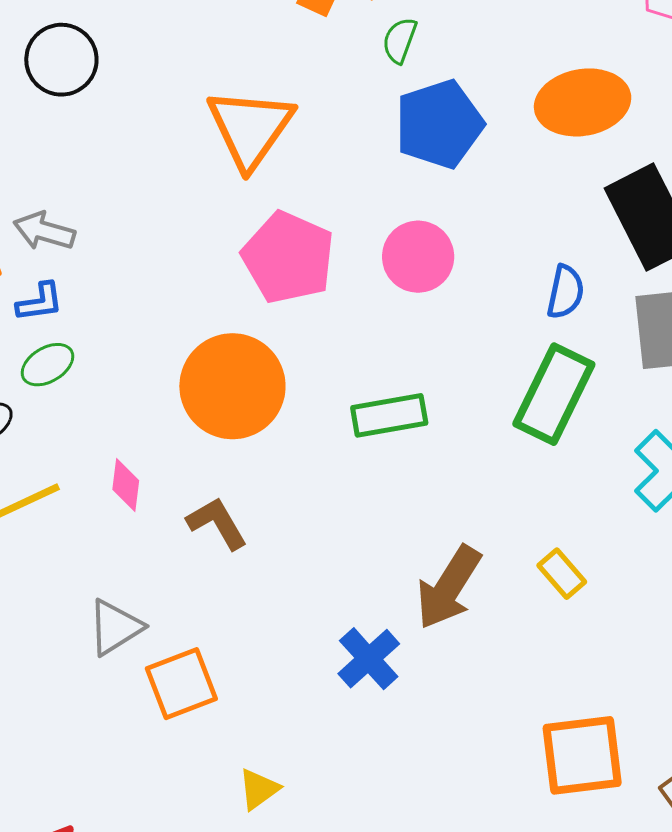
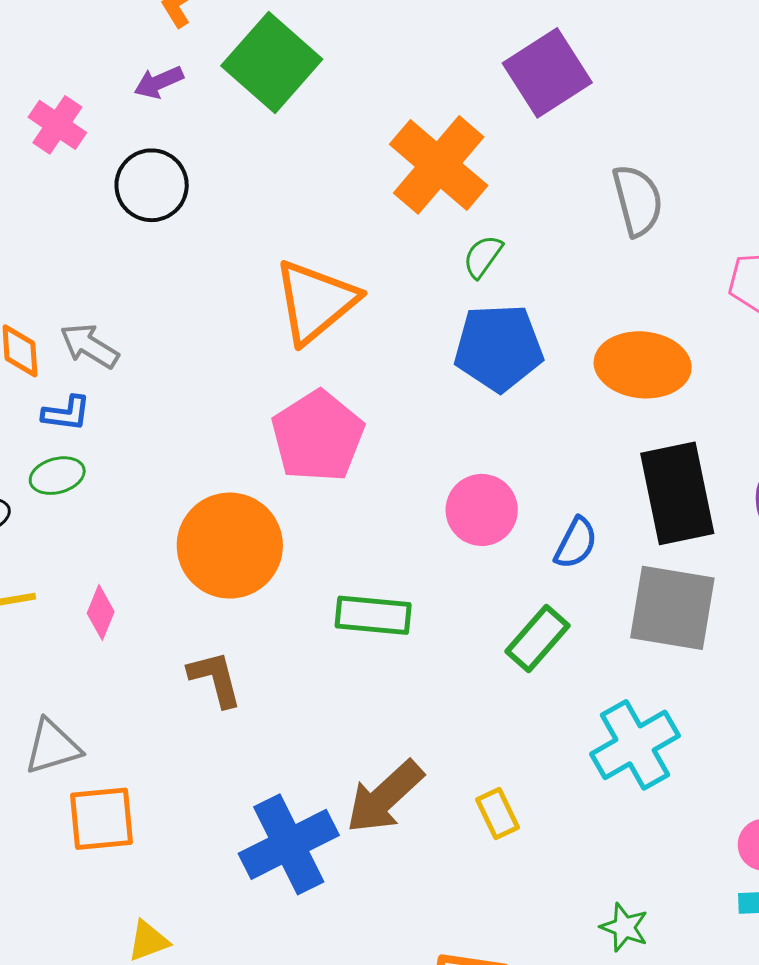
pink circle: (418, 257) -> (482, 510), moved
green rectangle: (554, 394) -> (537, 638), size x0.7
brown L-shape: (217, 523) -> (215, 679), moved
blue cross: (369, 659) -> (289, 844), size x1.5

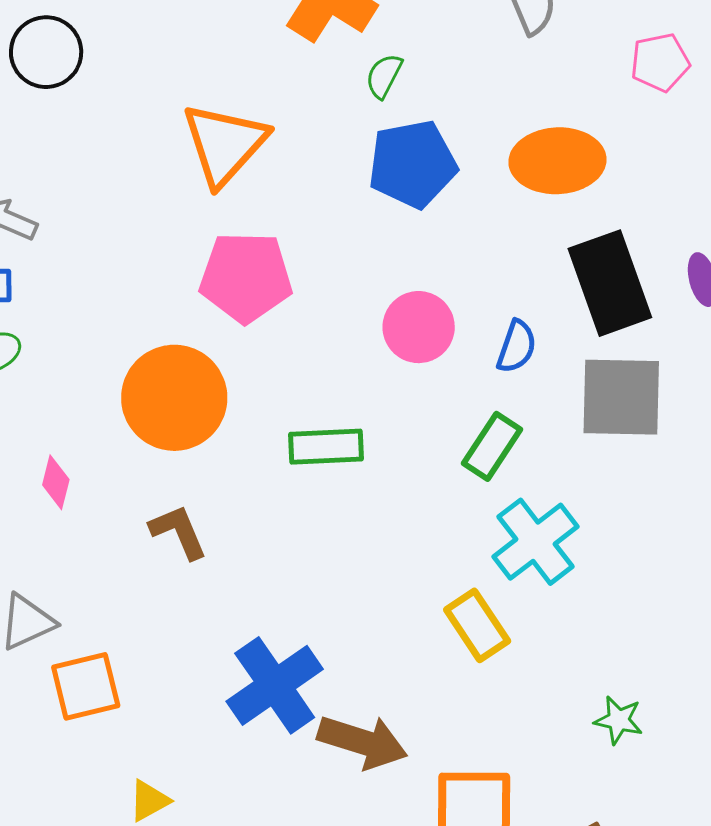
pink pentagon: (318, 436) -> (246, 277), turned -30
cyan cross: (635, 745) -> (535, 542), moved
brown arrow: (385, 797) -> (362, 742), moved, turned -112
yellow rectangle: (497, 814) -> (477, 625), size x1.4

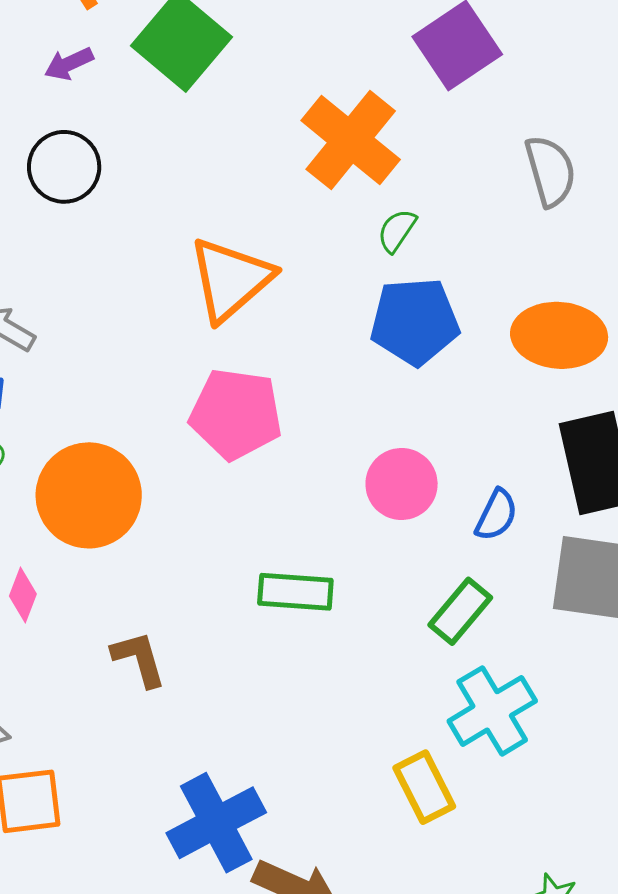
orange circle: (174, 398) -> (89, 495), moved

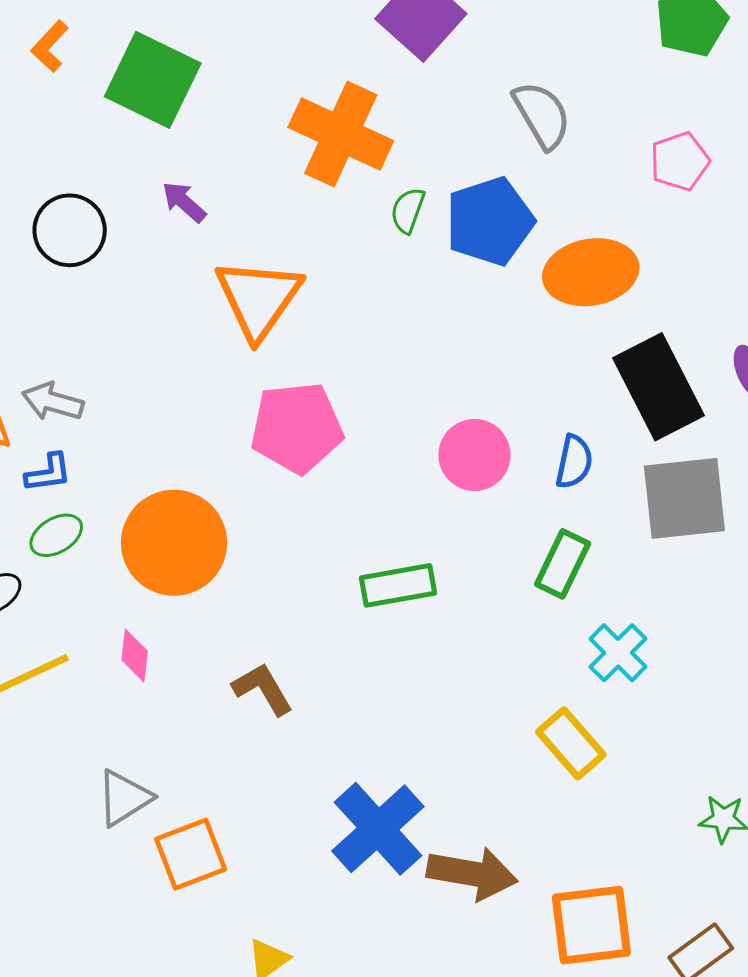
purple arrow: (69, 64) -> (184, 202), moved, turned 81
blue pentagon: (415, 321) -> (490, 221), moved
cyan cross: (492, 711) -> (618, 653), size x0.7

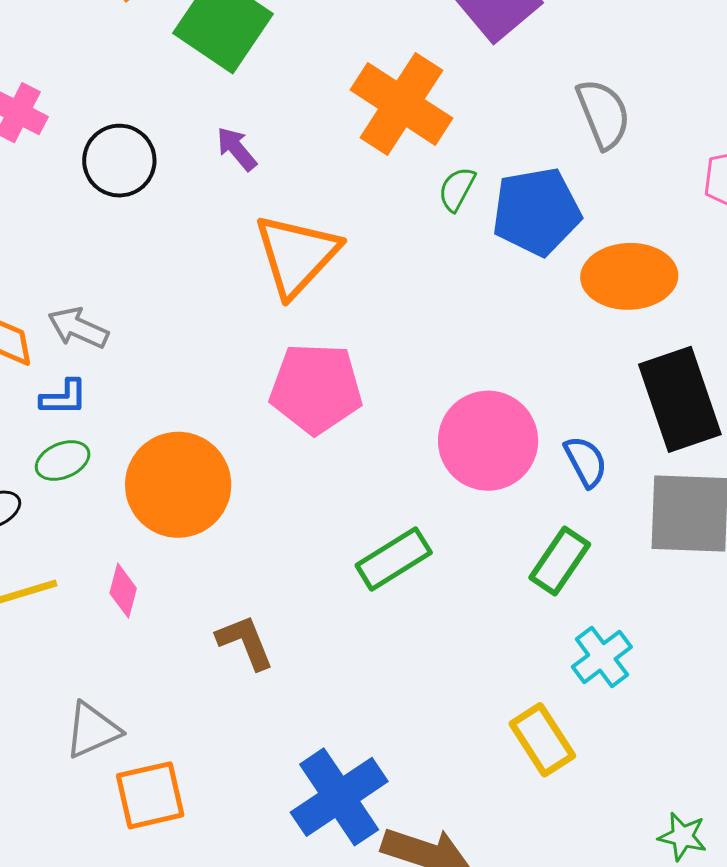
pink circle: (474, 455) -> (488, 441), size x1.4
blue semicircle: (574, 462) -> (586, 462), turned -48
green rectangle: (398, 585) -> (394, 559), turned -30

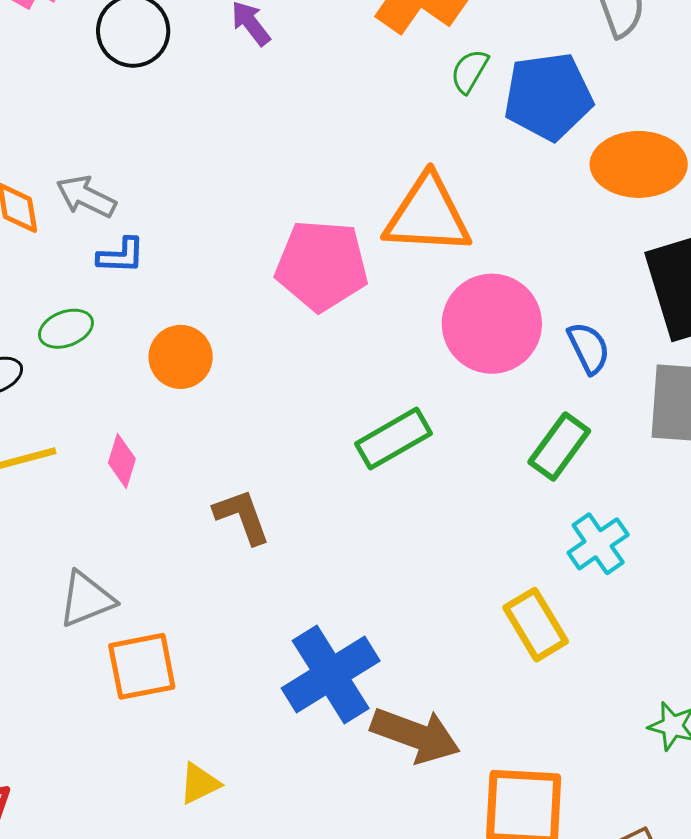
orange triangle: (297, 255) -> (428, 215), moved, turned 48
blue L-shape: (64, 398) -> (121, 256), moved
orange circle: (178, 485) -> (181, 357), size x0.6

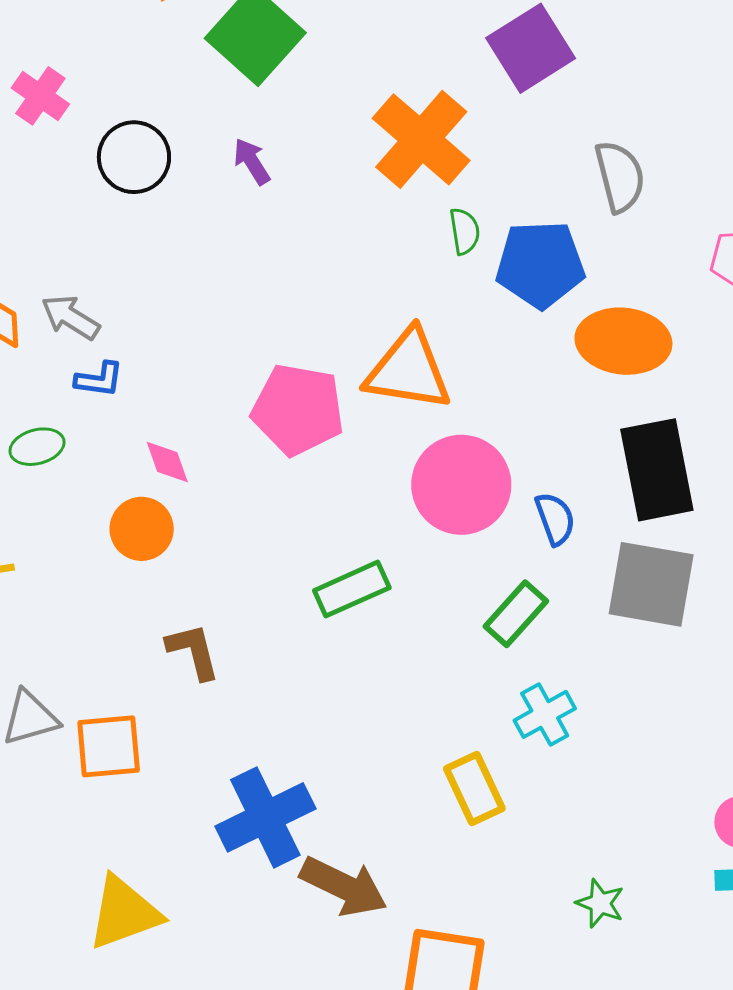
green semicircle: (469, 71) -> (465, 231), turned 135
orange circle: (181, 357) -> (142, 529), moved
pink diamond: (122, 461) -> (167, 462), moved, turned -42
orange square: (142, 666) -> (109, 746), moved
yellow triangle: (200, 784) -> (124, 913), size x1.8

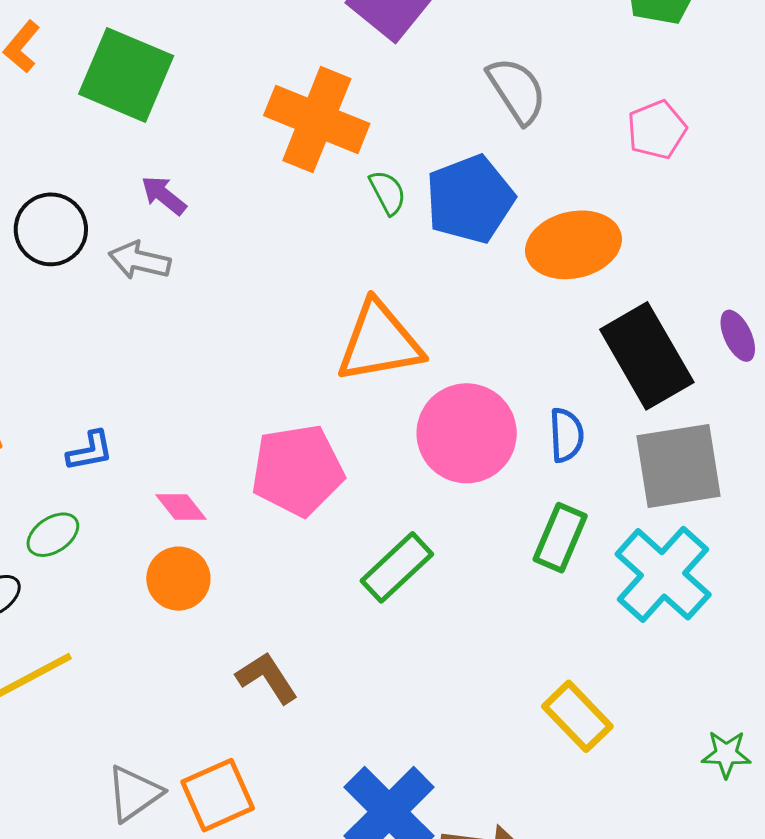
gray arrow: (70, 317) -> (140, 260), moved
pink pentagon: (298, 410) -> (297, 470), moved
blue semicircle: (555, 519) -> (566, 435), turned 36
cyan cross: (545, 714) -> (663, 574), moved, size x1.6
green star: (600, 903) -> (726, 754), moved

